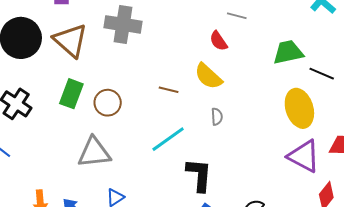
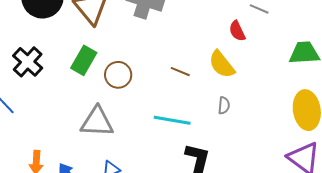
cyan line: (168, 139) -> (172, 120), turned 36

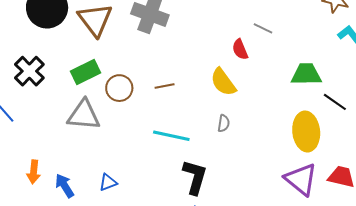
green rectangle: (84, 60) -> (86, 72), turned 32
brown line: (180, 72) -> (165, 86), moved, turned -36
gray triangle: (97, 122) -> (84, 115), moved

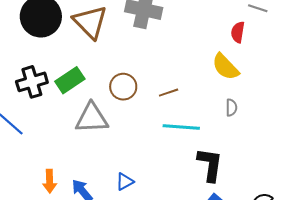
red semicircle: (240, 49) -> (238, 32), turned 40
black cross: (29, 71) -> (32, 82), turned 36
green rectangle: (86, 72) -> (70, 80), moved
brown line: (165, 86) -> (169, 93), moved

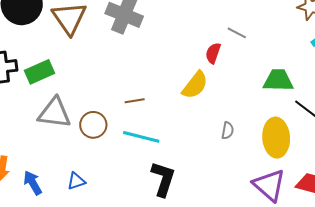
yellow semicircle: (225, 67) -> (195, 85), turned -108
brown circle: (123, 87) -> (93, 125), moved
gray semicircle: (231, 108) -> (228, 131), moved

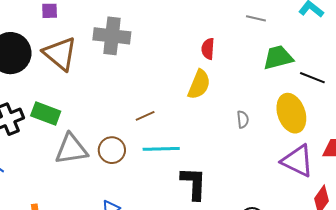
gray line: (237, 33) -> (256, 18), moved
green rectangle: (39, 72) -> (46, 113), turned 60

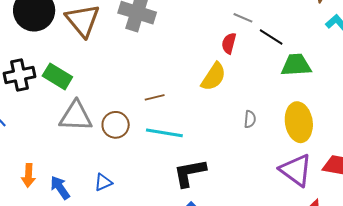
gray line: (256, 18) -> (243, 18), moved
black line: (312, 78) -> (271, 37), moved
black L-shape: (194, 183) -> (190, 173), turned -114

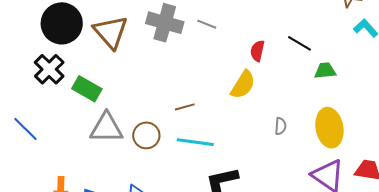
gray line: (243, 18) -> (207, 24), moved
green trapezoid: (296, 65) -> (325, 71), size x0.7
black cross: (19, 75) -> (49, 69), moved, turned -32

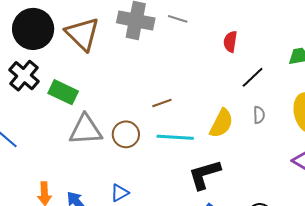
black line: (299, 43) -> (253, 77), moved, turned -70
yellow semicircle: (243, 85) -> (221, 123), moved

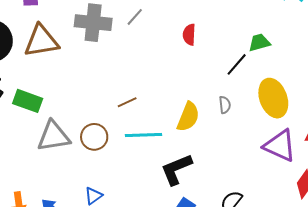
gray line: (178, 19) -> (135, 17), turned -60
brown triangle: (82, 34) -> (41, 41), turned -48
black line: (253, 77) -> (237, 64), moved

